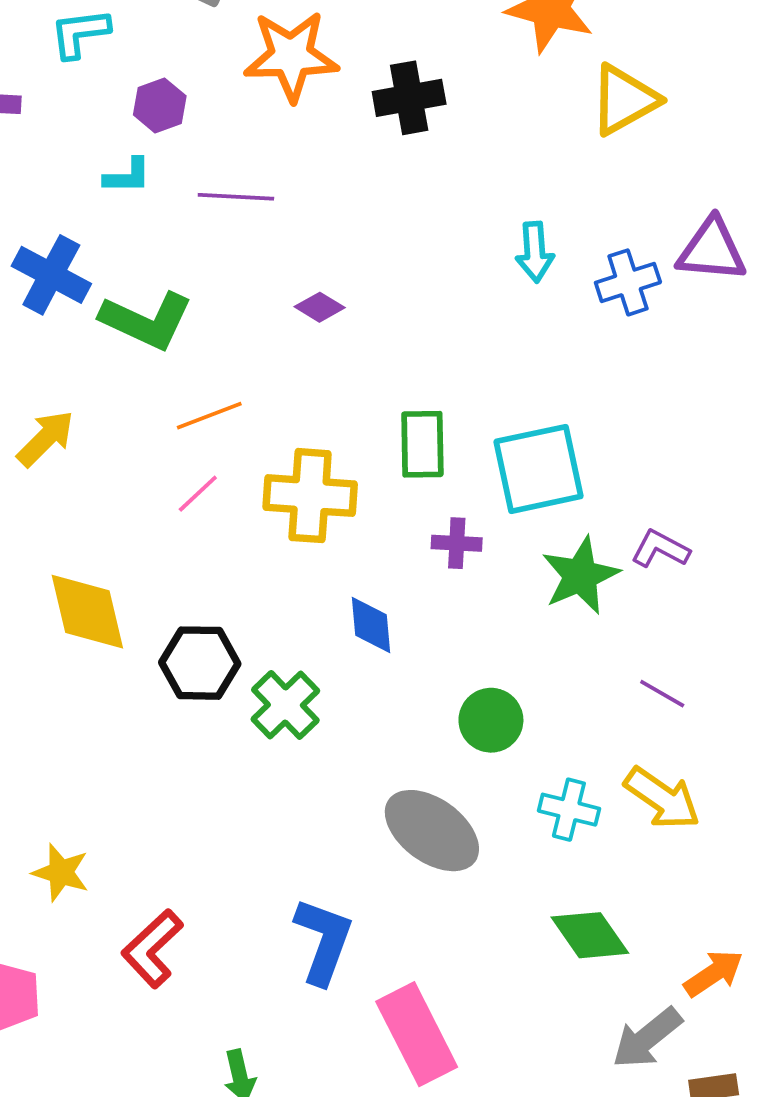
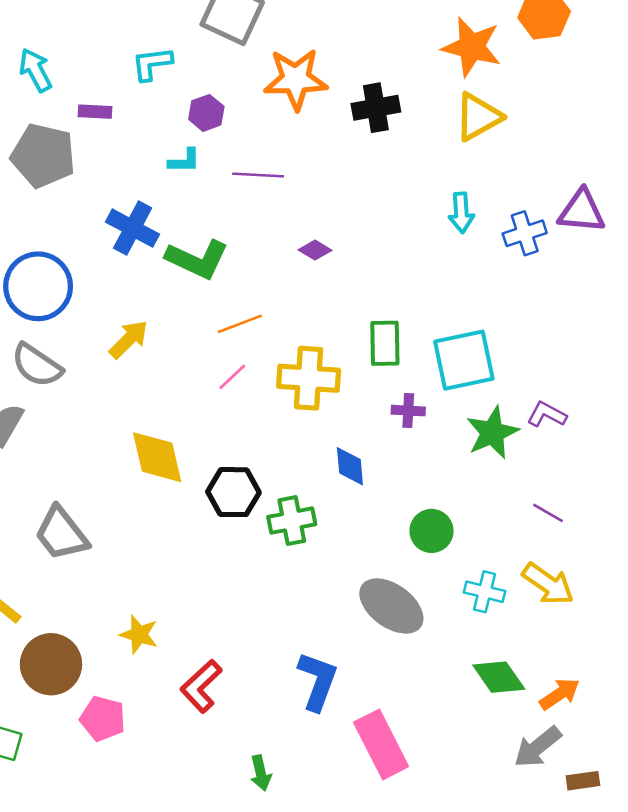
yellow triangle: (624, 100) -> (478, 117), moved
green cross: (285, 705) -> (292, 521), turned 33
orange arrow: (714, 973) -> (560, 694), moved

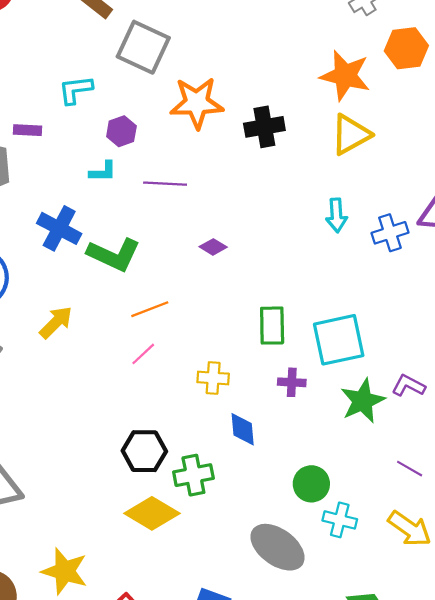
yellow cross: (309, 378) -> (213, 378), moved, size x0.6
yellow diamond: (157, 457) -> (152, 513), moved, turned -46
cyan cross: (485, 592) -> (340, 520), moved
yellow star: (139, 634) -> (65, 571), size x1.4

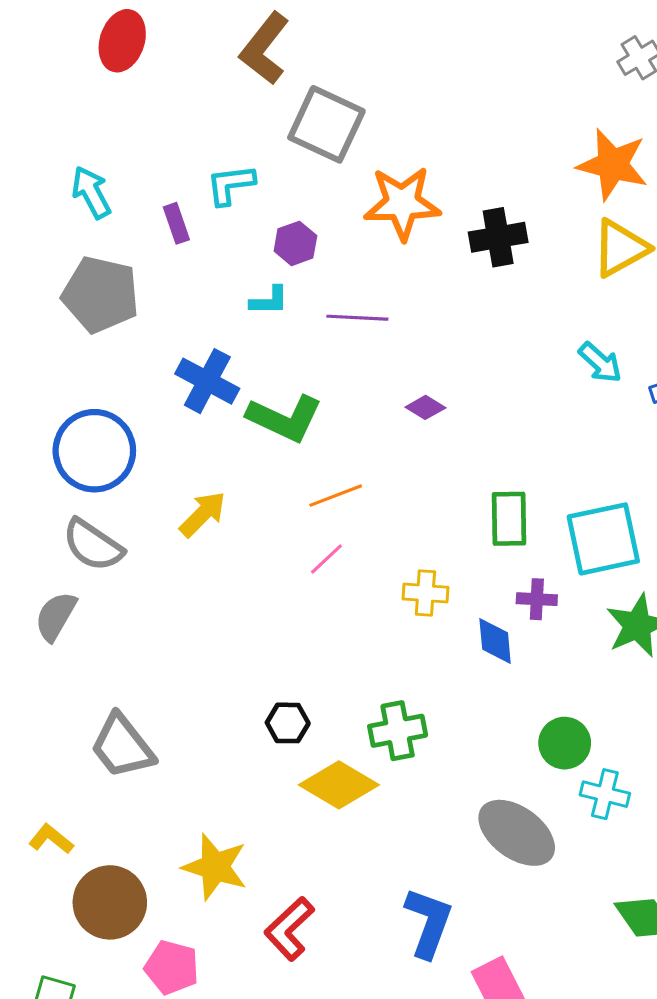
purple rectangle: (28, 130) -> (176, 223), moved, turned 68
cyan arrow: (336, 215) -> (600, 363), turned -44
blue diamond: (243, 429) -> (495, 641), moved
black hexagon: (144, 451) -> (288, 723), moved, size x0.7

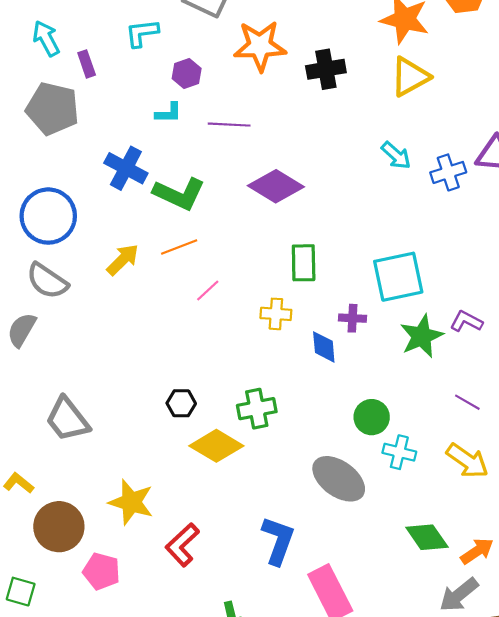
purple rectangle: (176, 223) -> (87, 64), moved
purple diamond: (425, 407) -> (276, 186), size x2.0
orange line: (336, 496) -> (179, 247), moved
green rectangle: (509, 519) -> (304, 263), moved

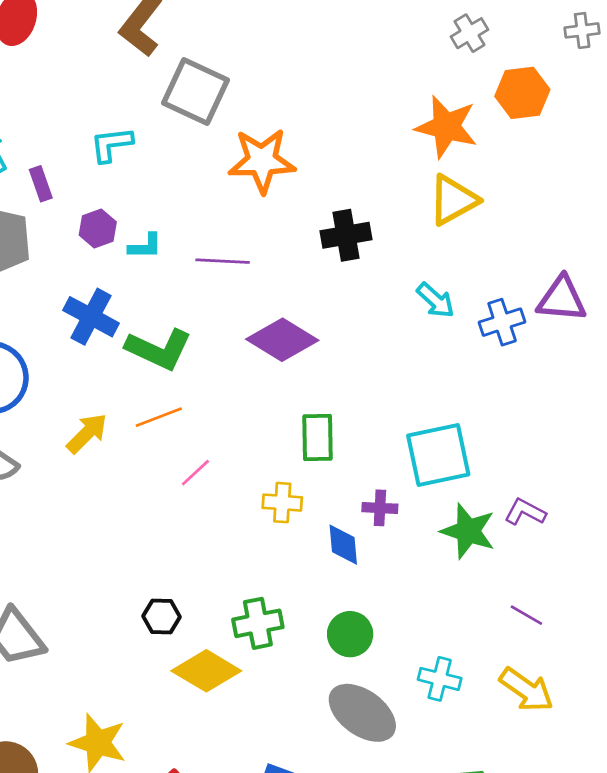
black cross: (326, 69) -> (346, 235), moved
purple hexagon: (187, 73) -> (98, 229), moved
green star: (422, 336) -> (468, 531), turned -30
green circle: (372, 417) -> (350, 634), moved

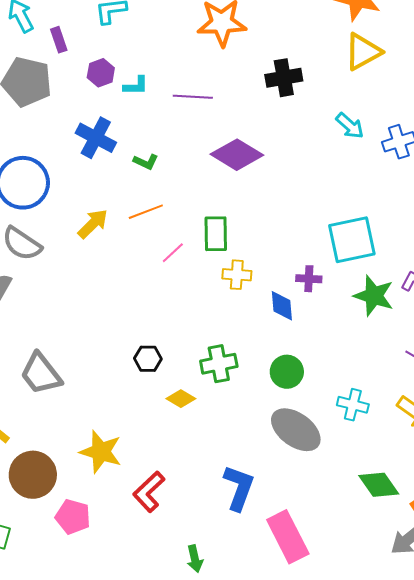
green L-shape: (159, 349) -> (146, 162), size x0.5
green rectangle: (318, 437) -> (216, 234), moved
yellow diamond: (206, 671) -> (181, 399), size x0.6

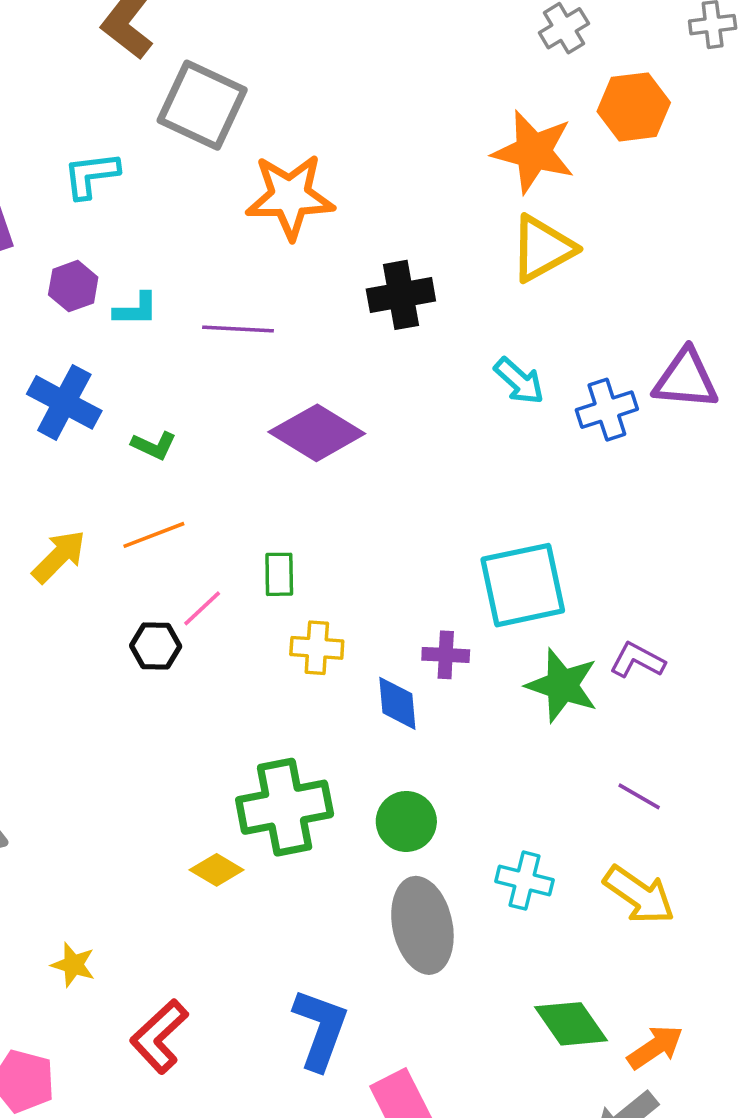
green rectangle: (216, 234) -> (279, 574), size x0.7
black hexagon: (148, 359) -> (156, 646), moved
green cross: (219, 364) -> (285, 807), size x1.4
gray ellipse: (296, 430) -> (422, 925), turned 42
yellow star: (101, 452) -> (73, 965), size x0.6

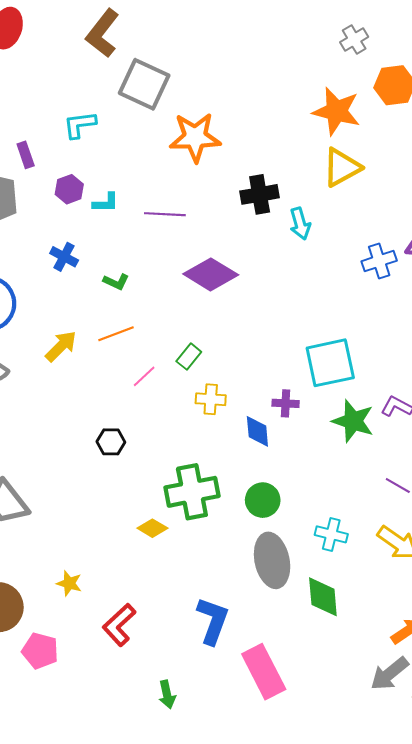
cyan arrow: (519, 381) -> (300, 224), moved, turned 32
blue cross: (64, 402) -> (64, 257), size x0.7
green rectangle: (279, 574) -> (189, 357), turned 40
black hexagon: (156, 646) -> (111, 442), moved
green diamond: (571, 1024) -> (323, 597), moved, turned 30

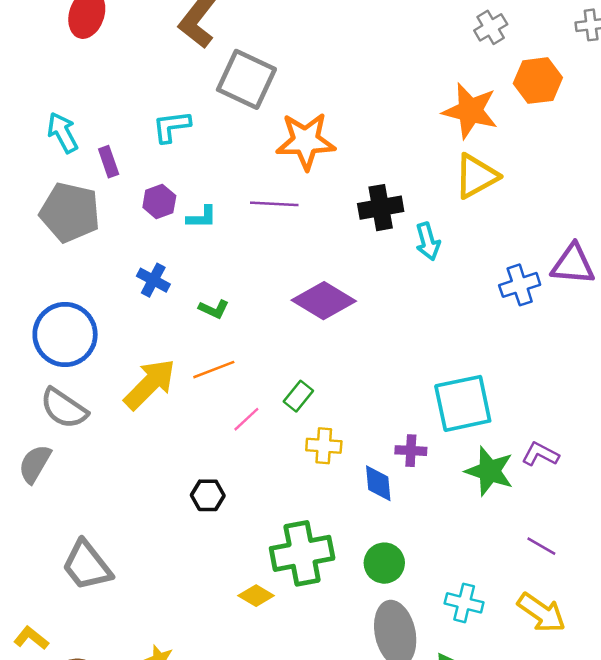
purple line: (165, 214) -> (274, 204), moved
yellow arrow: (61, 346) -> (150, 384), size x1.4

